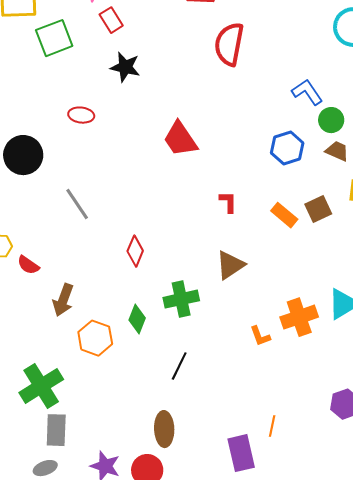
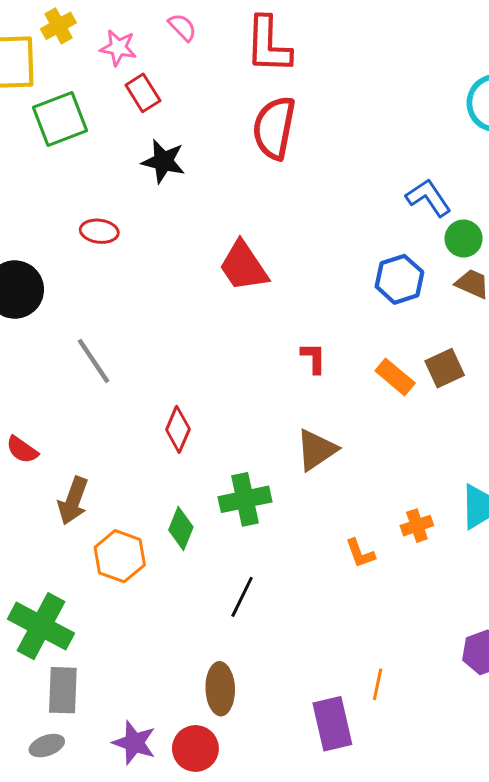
red semicircle: (229, 44) -> (274, 128), moved
orange cross: (299, 317) -> (417, 526), size x0.6
green cross: (41, 386) -> (41, 626), turned -30

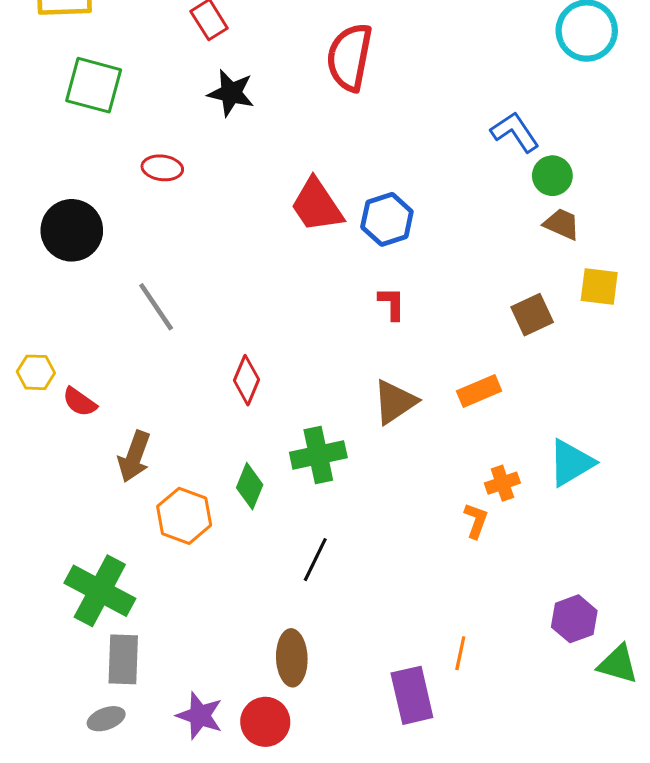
green square: (60, 119) -> (94, 85), moved, turned 36
blue hexagon: (399, 279) -> (387, 219), moved
orange rectangle: (395, 377) -> (479, 391), moved, turned -63
orange L-shape: (360, 553) -> (476, 521), moved, turned -140

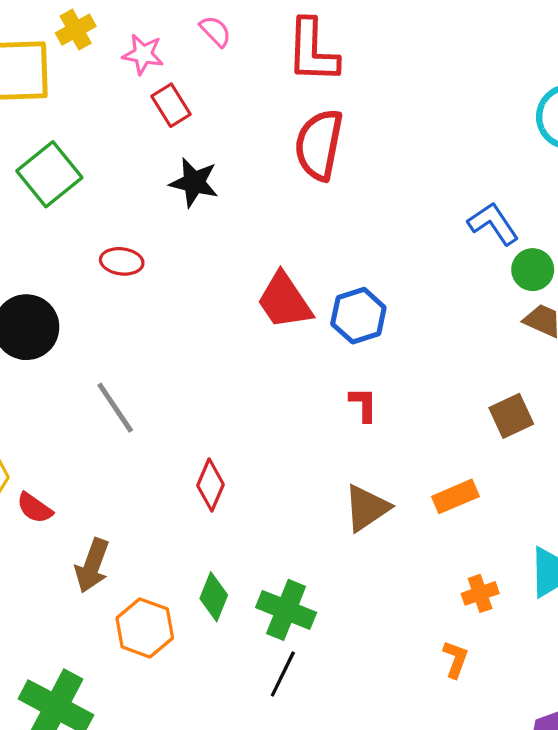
green square: (94, 85) -> (49, 174), turned 36
green cross: (318, 455) -> (286, 610), moved, turned 34
orange L-shape: (476, 521) -> (455, 659), moved

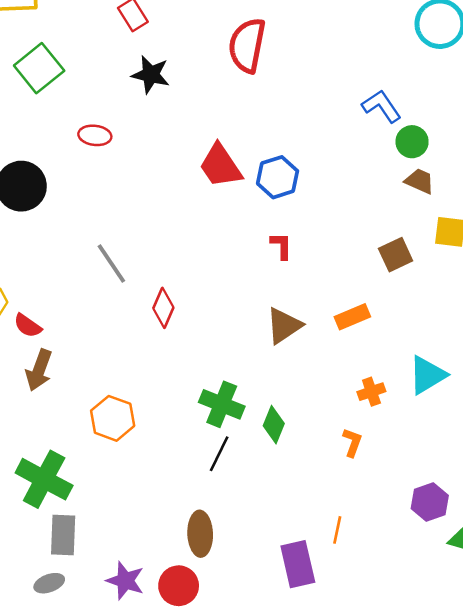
gray line: (115, 408) -> (111, 264), moved
brown arrow: (92, 566) -> (39, 370), moved
green diamond: (214, 597) -> (274, 425), moved

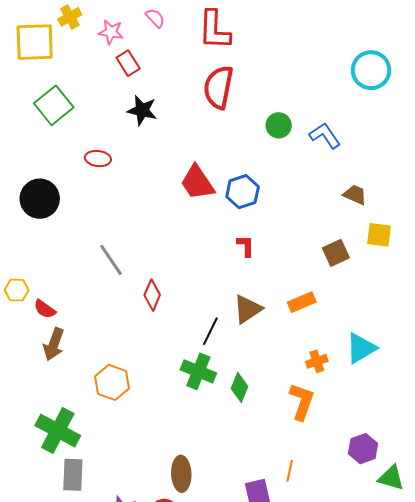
green circle: (412, 142) -> (279, 125), moved
orange L-shape: (352, 442) -> (302, 401), size x1.6
black line: (219, 454) -> (210, 331), moved

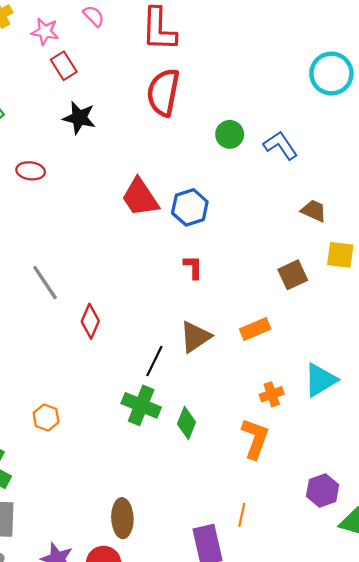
orange hexagon: (112, 382) -> (46, 418), size x0.7

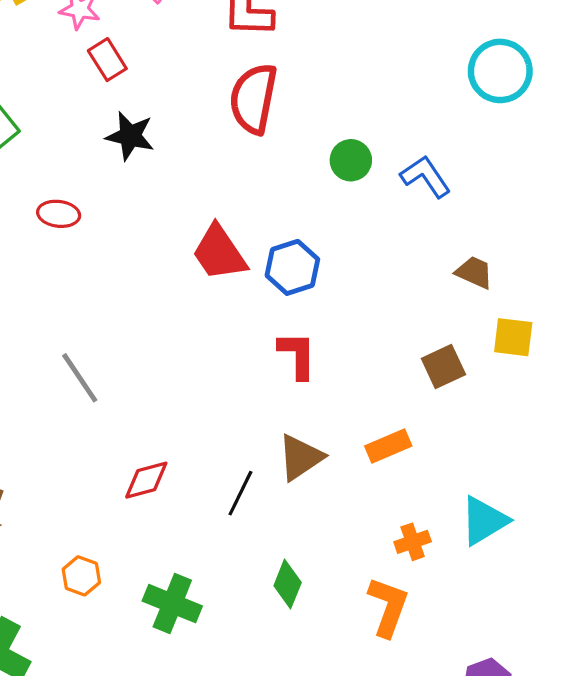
red L-shape: (193, 267) -> (297, 355), size x1.4
red diamond: (90, 321) -> (146, 480), moved, turned 52
green cross: (141, 405) -> (172, 604), moved

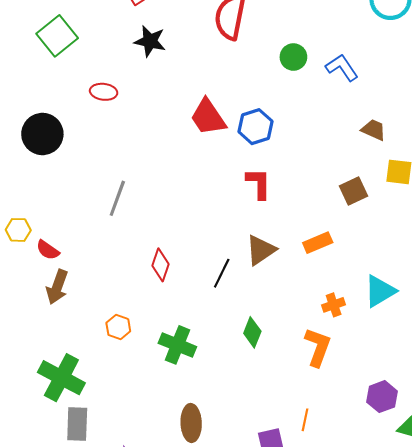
gray line: (80, 378) -> (117, 198), turned 54
red diamond: (146, 480) -> (161, 265), turned -56

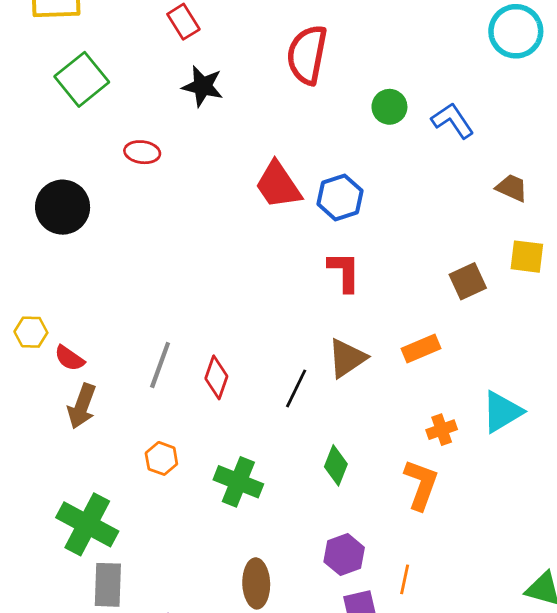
brown trapezoid: (374, 130) -> (512, 188), moved
gray line: (117, 198) -> (160, 365), moved
purple hexagon: (382, 397) -> (344, 555), moved

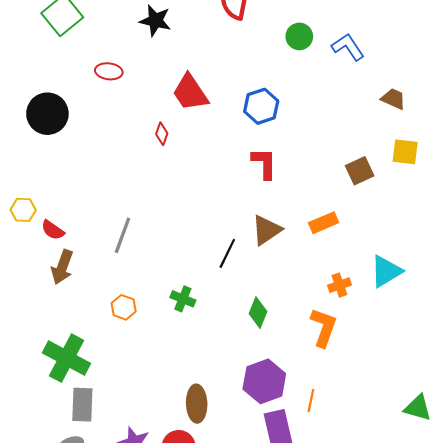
red trapezoid: (278, 185) -> (190, 93), moved
red diamond: (216, 377) -> (162, 134), moved, size x0.7
green cross: (238, 482) -> (183, 299), moved, size x0.7
purple hexagon: (344, 555) -> (264, 381), size x1.4

